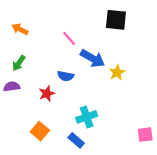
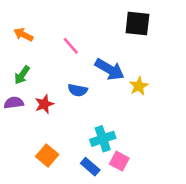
pink line: (69, 39) -> (71, 46), moved
red star: (47, 94) -> (44, 104), moved
pink square: (145, 135) -> (119, 161), moved, turned 35

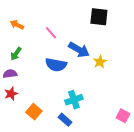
blue semicircle: (78, 90) -> (56, 65), size x1.5
red star: (44, 104) -> (11, 94), moved
pink square: (119, 161) -> (123, 116), moved

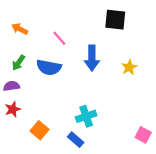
blue arrow: (79, 50) -> (92, 58), turned 60
yellow star: (100, 62) -> (129, 67), moved
blue semicircle: (56, 65) -> (49, 67), moved

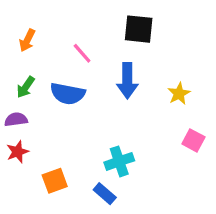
black square: (115, 20) -> (139, 29), moved
orange arrow: (20, 29) -> (27, 40), turned -91
orange square: (39, 130) -> (55, 181), turned 30
pink square: (143, 135) -> (193, 140), moved

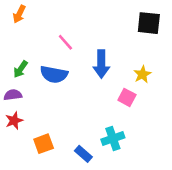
black square: (139, 29) -> (149, 23), moved
orange arrow: (27, 40) -> (19, 14), moved
pink square: (193, 140) -> (127, 97), moved
cyan cross: (119, 161) -> (113, 139), moved

